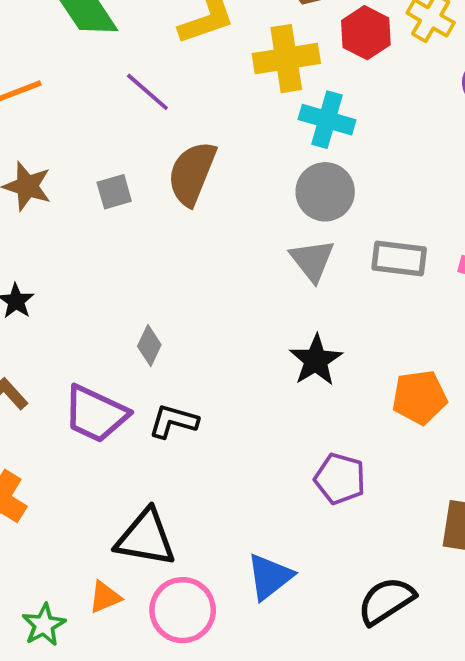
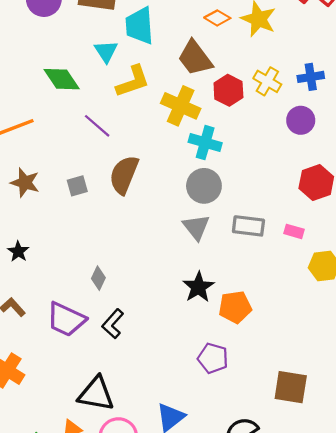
yellow cross: (286, 59) -> (181, 106), turned 33
orange pentagon: (420, 397) -> (235, 307), moved
black L-shape: (173, 421) -> (113, 324), turned -64

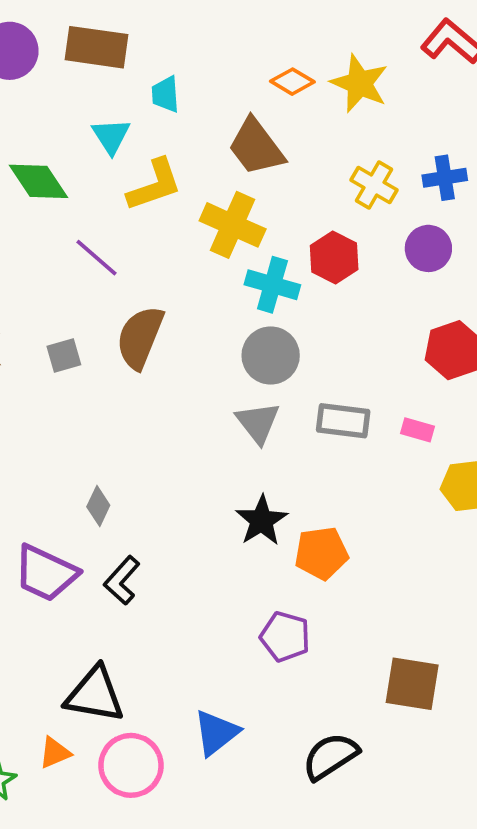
cyan trapezoid: (139, 26) -> (165, 94), size x0.6
red hexagon: (228, 90) -> (334, 258), moved

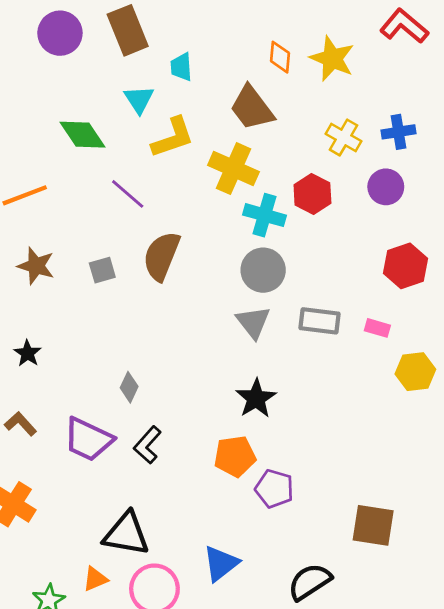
brown rectangle: (97, 47) -> (128, 30), turned 60
orange diamond: (292, 82) -> (280, 57), turned 64
orange pentagon: (321, 553) -> (235, 456), moved

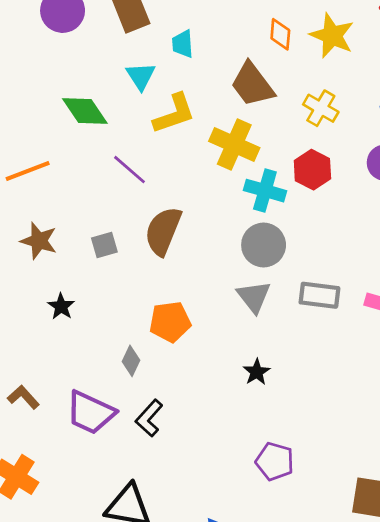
yellow cross: (343, 138) -> (321, 108), moved
black star: (28, 353) -> (61, 306), moved
black star: (256, 398) -> (257, 372), size x0.7
orange pentagon: (235, 456) -> (170, 322), moved

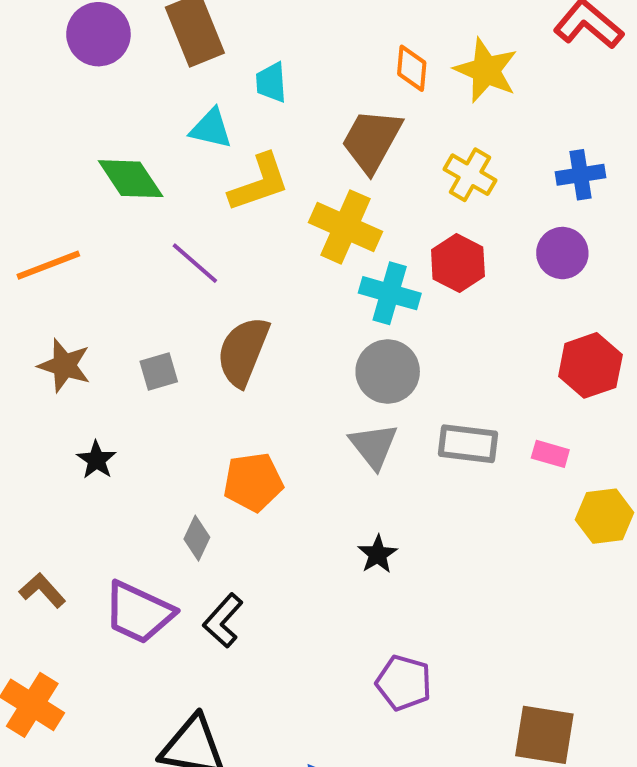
cyan triangle: (141, 76) -> (211, 129), turned -44
brown trapezoid: (252, 84) -> (372, 141), turned 66

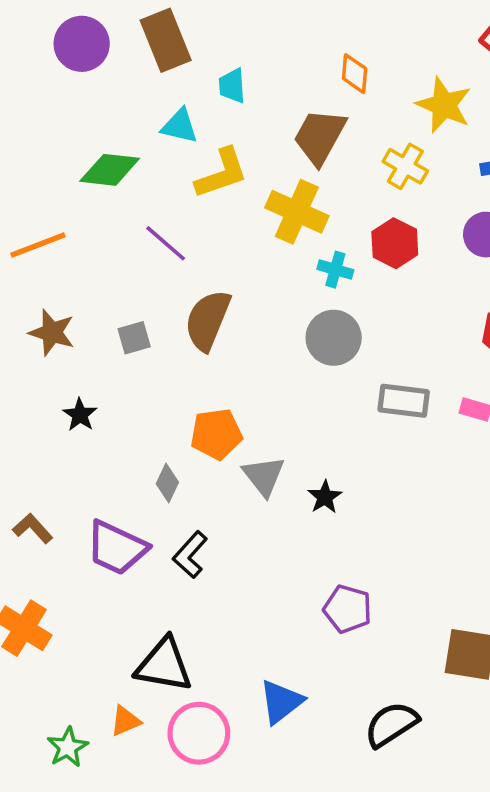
yellow star: (486, 70) -> (444, 105), moved
green diamond: (131, 179) -> (110, 170), turned -50
cyan cross: (390, 293) -> (335, 270), size x0.7
gray triangle: (374, 446) -> (264, 476), moved

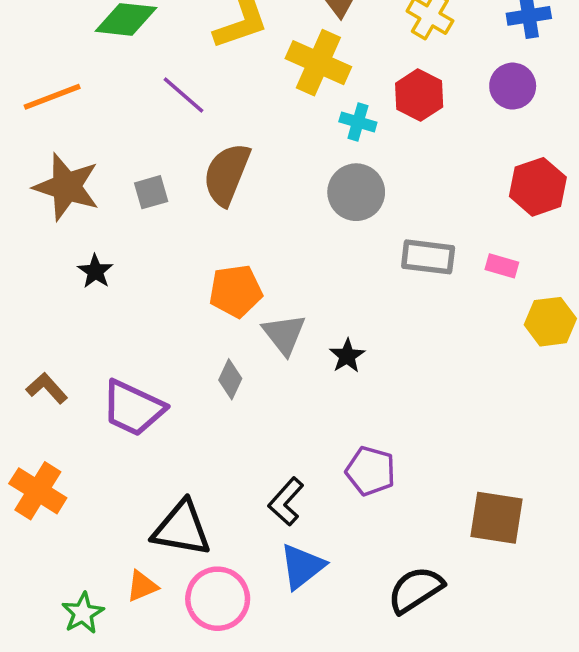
brown star: (52, 333) -> (67, 187), size x1.4
gray diamond: (167, 483) -> (230, 379), moved
black L-shape: (190, 555) -> (286, 502), moved

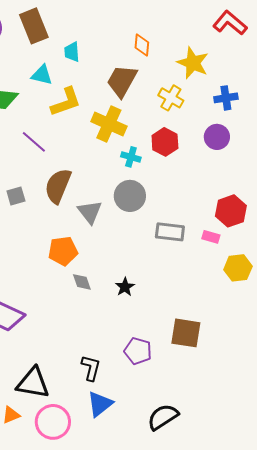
red hexagon: (538, 187) -> (231, 211), moved
gray triangle: (284, 334) -> (90, 212), moved
gray diamond: (230, 379) -> (82, 282), moved, turned -45
black L-shape: (286, 502) -> (91, 368), turned 152
brown square: (496, 518) -> (186, 333), moved

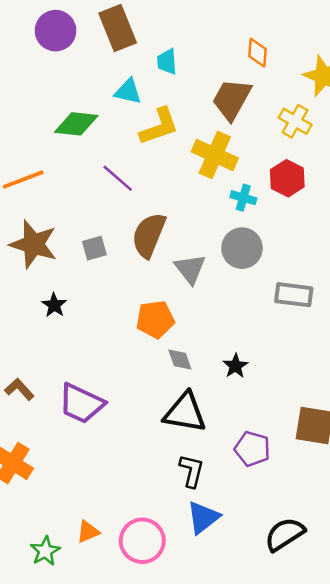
black triangle: (33, 383) -> (185, 413), moved

